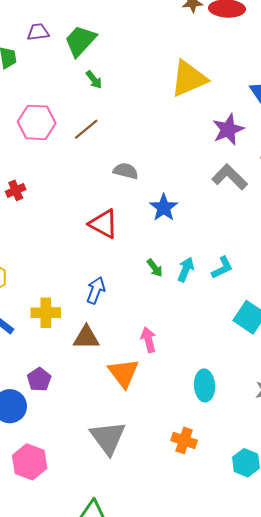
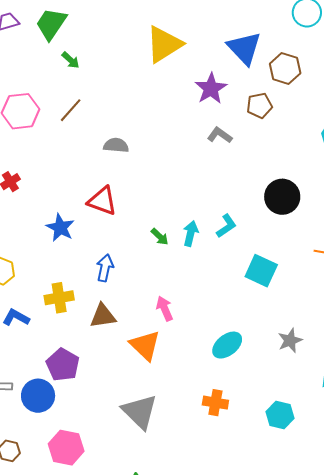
gray L-shape: (230, 177) -> (220, 135), size x0.7
blue star: (164, 208) -> (60, 228), moved
purple pentagon: (39, 379) -> (63, 365), size x1.4
cyan ellipse: (205, 385) -> (227, 345), turned 64

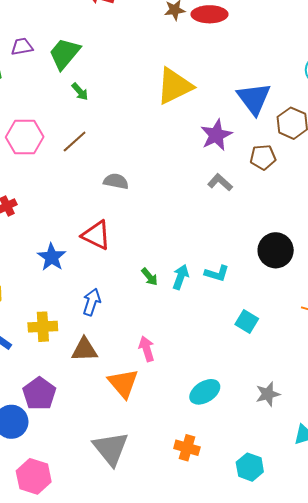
cyan L-shape: (226, 226) -> (217, 273), turned 45
cyan square: (261, 271) -> (247, 322), size x0.7

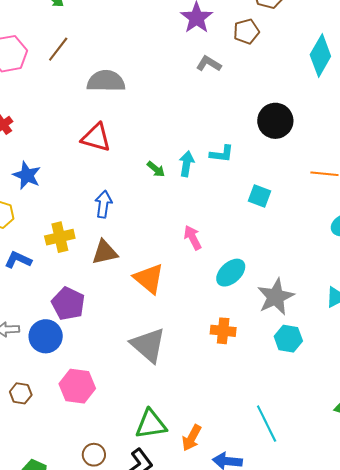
gray semicircle: (116, 181) -> (106, 81), size x1.5
blue star: (52, 257) -> (27, 175), moved
pink arrow: (147, 349) -> (193, 238), moved
gray star: (268, 394) -> (276, 297), moved, size x1.5

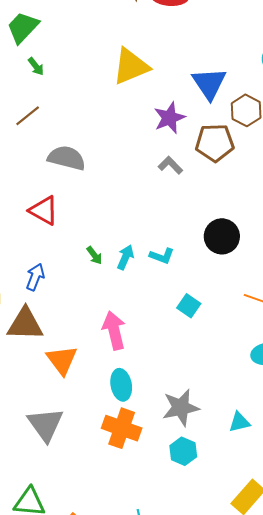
brown pentagon: (246, 31) -> (215, 143), size x1.5
pink arrow: (193, 238) -> (114, 330), size x1.5
brown triangle: (105, 252) -> (25, 324), size x1.4
cyan ellipse: (231, 273) -> (121, 385), moved, turned -72
orange cross: (223, 331) -> (122, 428), size x1.5

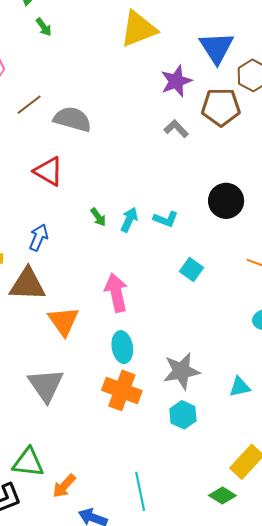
brown line: (28, 116) -> (29, 105), moved

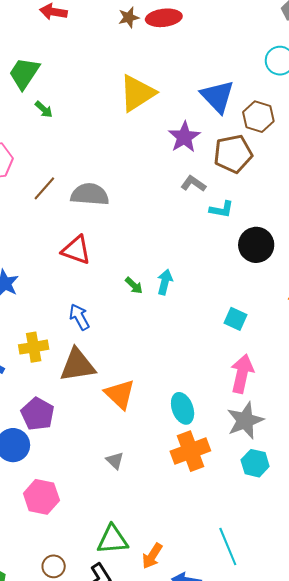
cyan L-shape: (166, 219) -> (222, 209), moved
blue arrow: (39, 237) -> (79, 317), turned -40
pink arrow: (116, 293) -> (242, 374), moved, turned 36
gray triangle: (46, 385) -> (115, 460), size x0.5
orange cross: (122, 390) -> (190, 451), turned -30

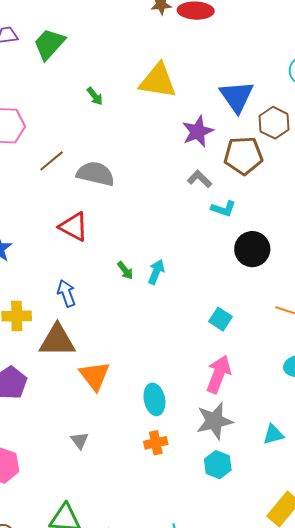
yellow triangle: (137, 93) -> (158, 81), turned 33
green arrow: (44, 109) -> (95, 96), moved
orange cross: (190, 451) -> (156, 443), size x0.6

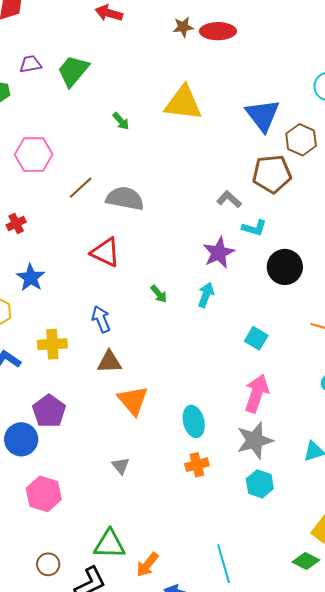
purple star: (198, 131) -> (219, 253), moved
cyan arrow: (156, 272) -> (206, 295), moved
brown triangle: (57, 341) -> (109, 362), moved, size x0.7

